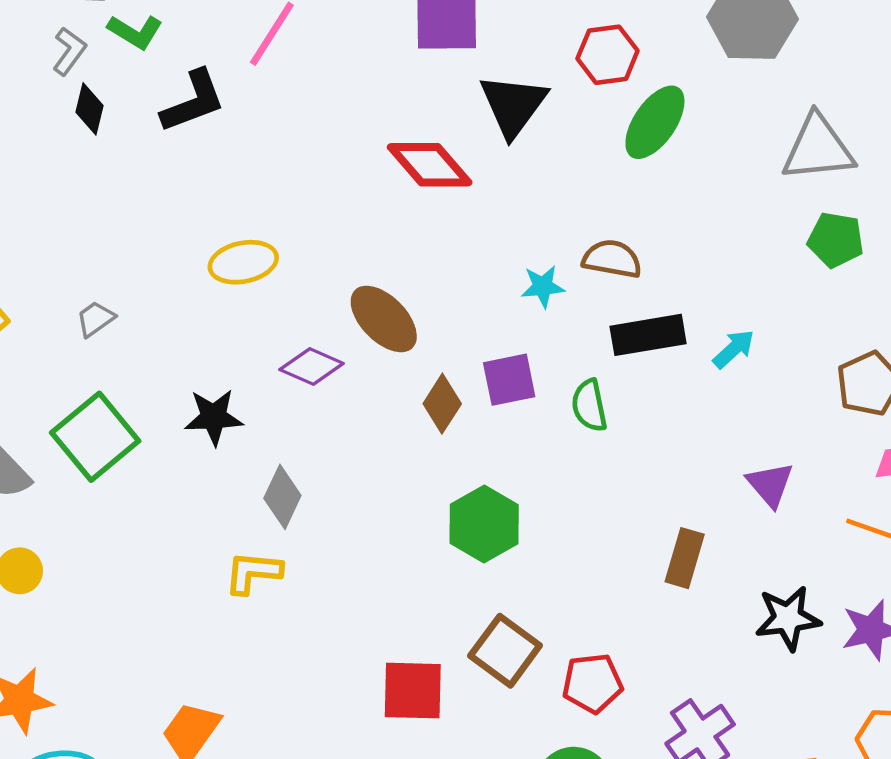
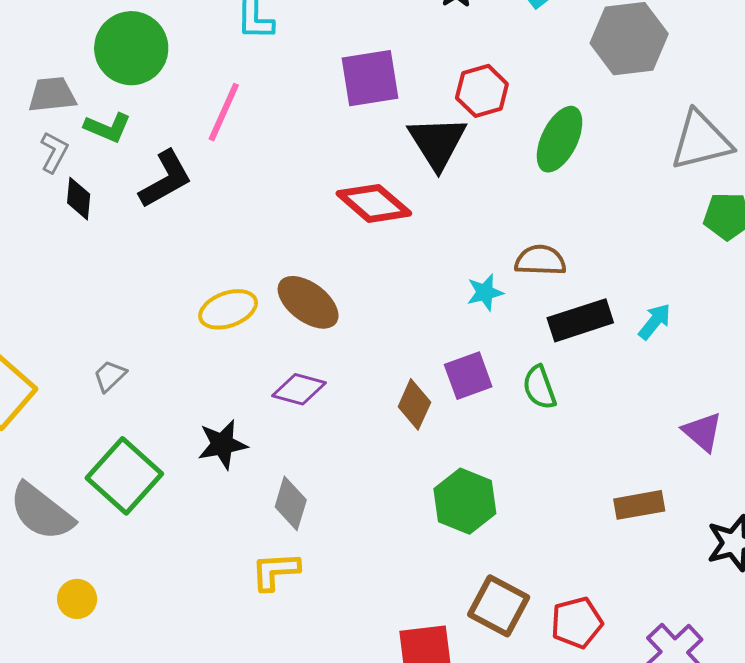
red hexagon: (608, 55) -> (482, 91), moved
brown ellipse: (384, 319) -> (308, 302), moved
brown rectangle: (685, 558) -> (639, 505), turned 72

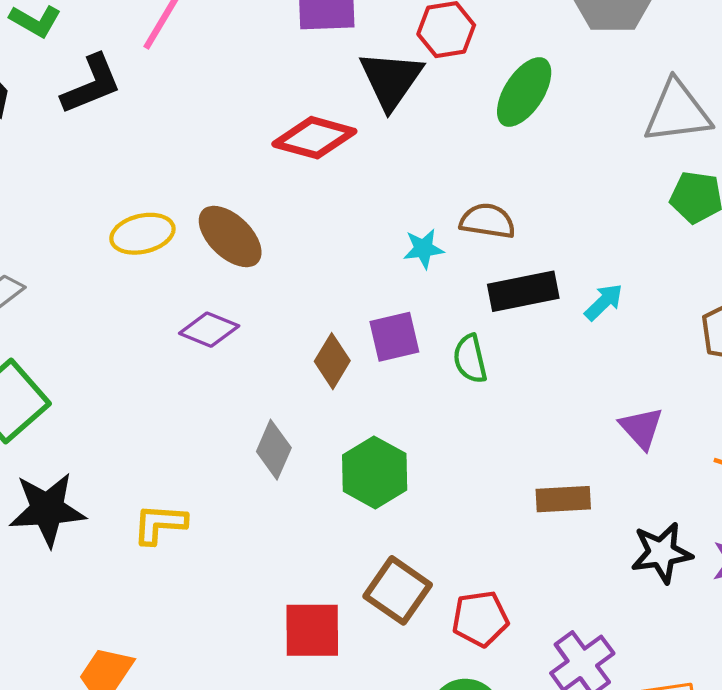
red diamond: (374, 203) -> (314, 138), turned -32
black star: (222, 444) -> (47, 509), moved, size x1.4
gray diamond: (291, 503) -> (274, 450), moved

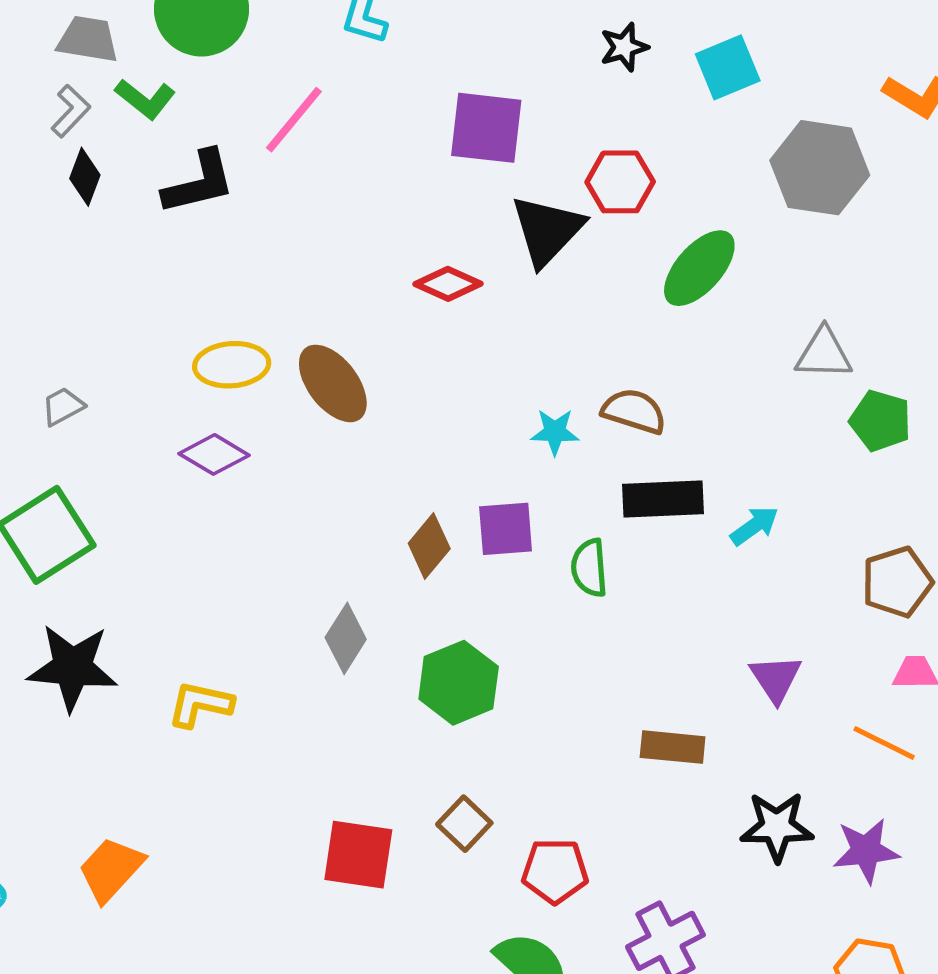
gray triangle: (677, 112) -> (824, 353), moved, size x0.7
red diamond: (314, 138) -> (448, 284), size x0.7
purple diamond: (209, 330) -> (214, 454), moved
brown square: (398, 590) -> (464, 824), size x0.7

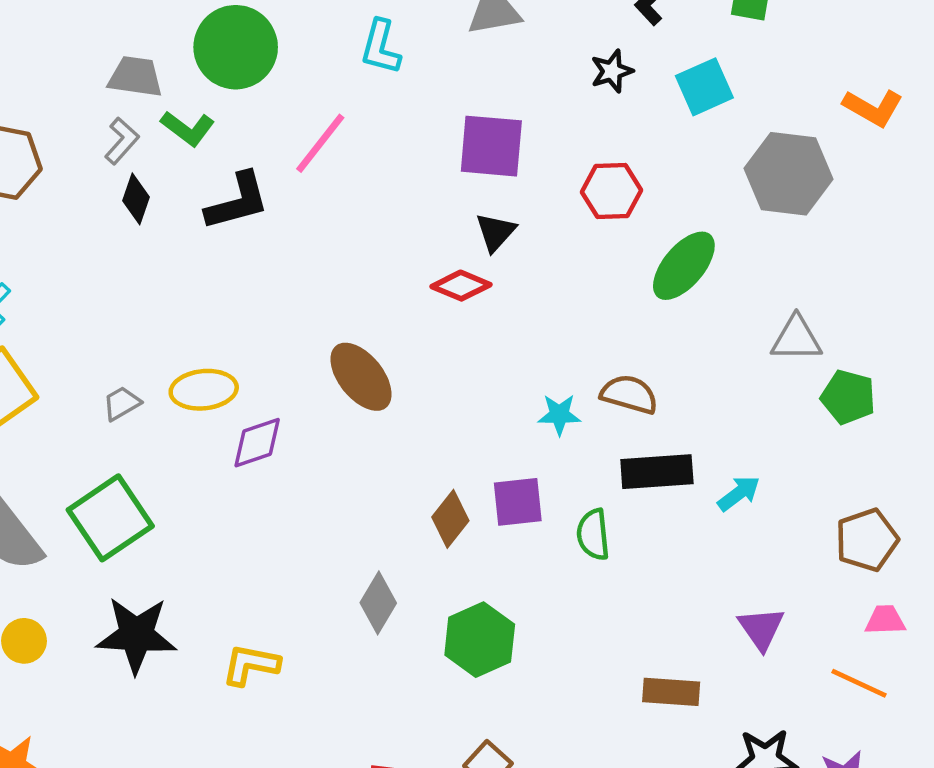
black triangle: (547, 230) -> (496, 232), moved, size x0.6
yellow ellipse: (232, 365) -> (204, 390), moved
purple diamond: (214, 454) -> (257, 443), turned -48

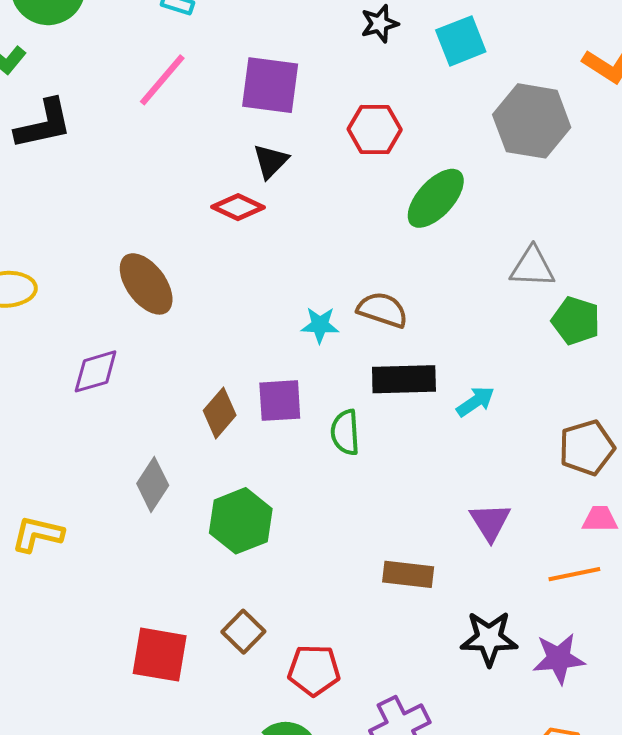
pink line: (320, 143) -> (162, 80), moved
purple diamond: (257, 443) -> (96, 371), moved
orange line: (859, 683) -> (574, 574), turned -39

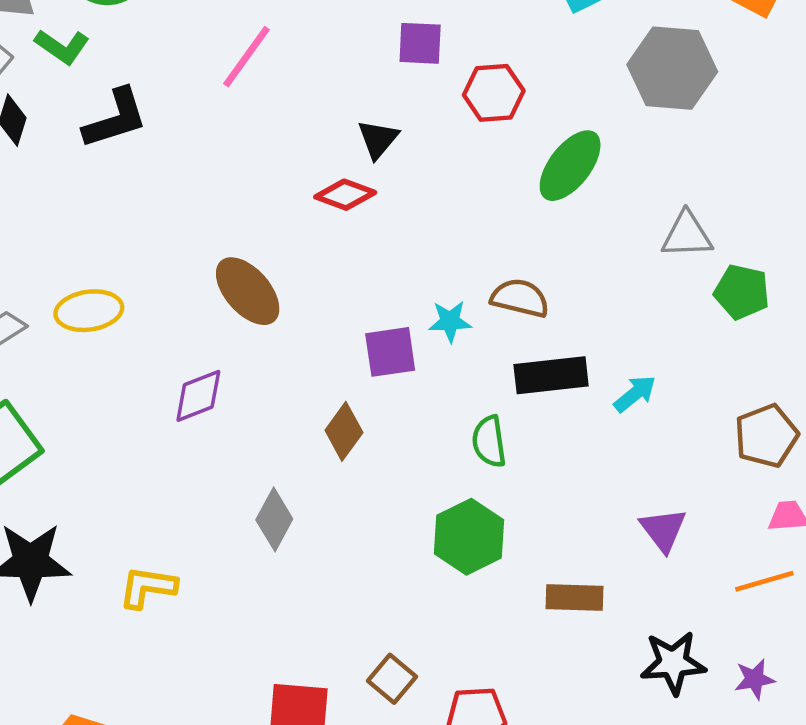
purple square: (270, 85) -> (420, 43), moved, size x0.7
purple square: (280, 401) -> (390, 352), moved
green hexagon: (241, 521) -> (469, 537), moved
purple star: (559, 658) -> (755, 679), size x0.7

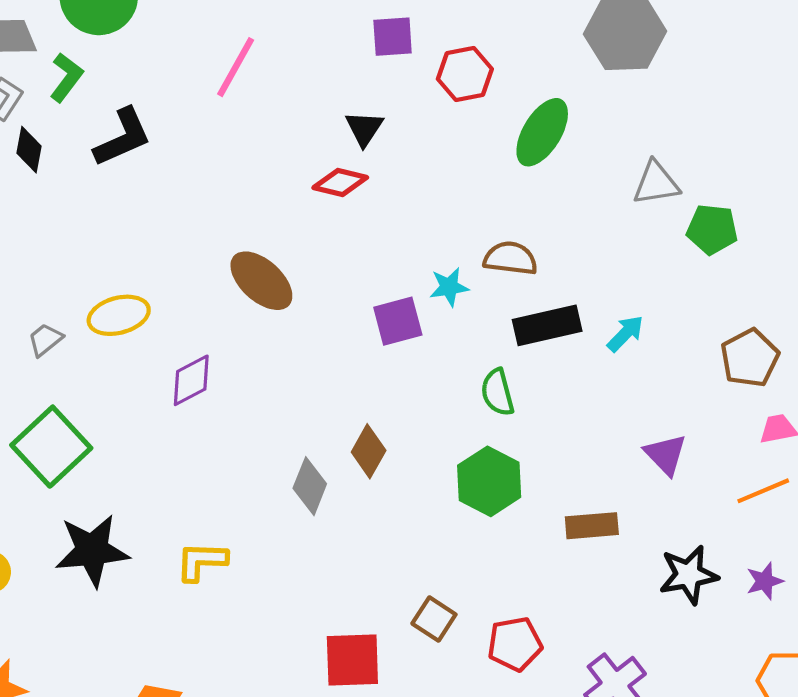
green L-shape: (62, 47) -> (66, 77), turned -81
purple diamond: (198, 396) -> (191, 380), moved
brown diamond: (344, 431) -> (369, 451), moved

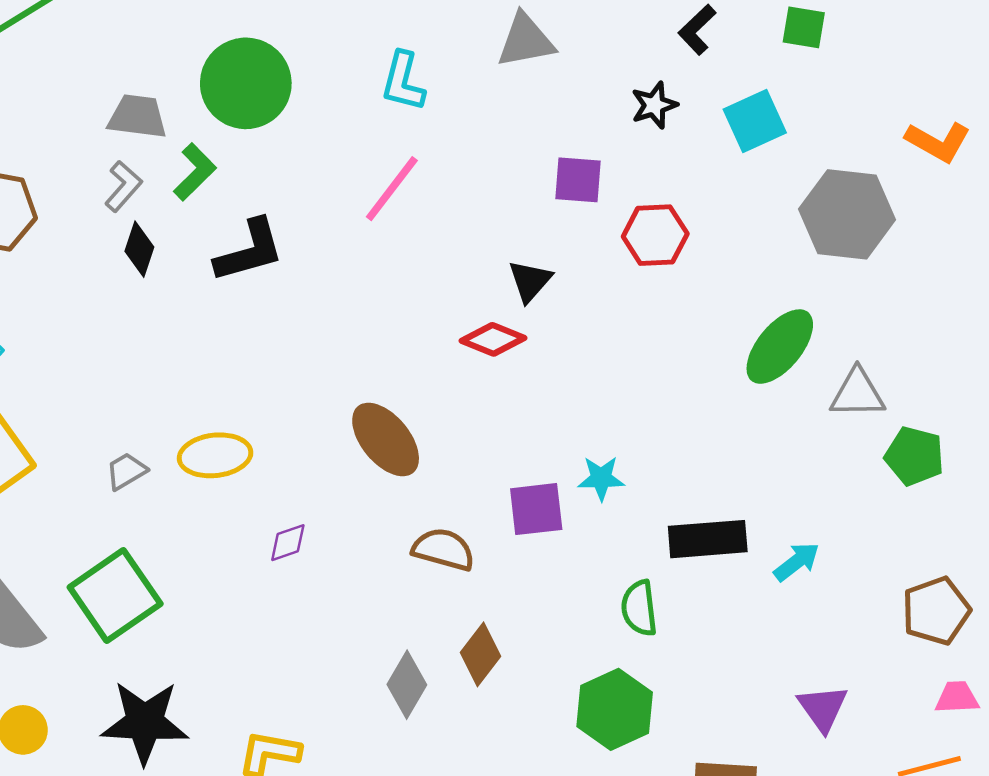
green ellipse: (542, 132) -> (780, 347), moved
brown semicircle: (510, 258) -> (443, 549), moved
purple diamond: (191, 380) -> (288, 543), size x0.7

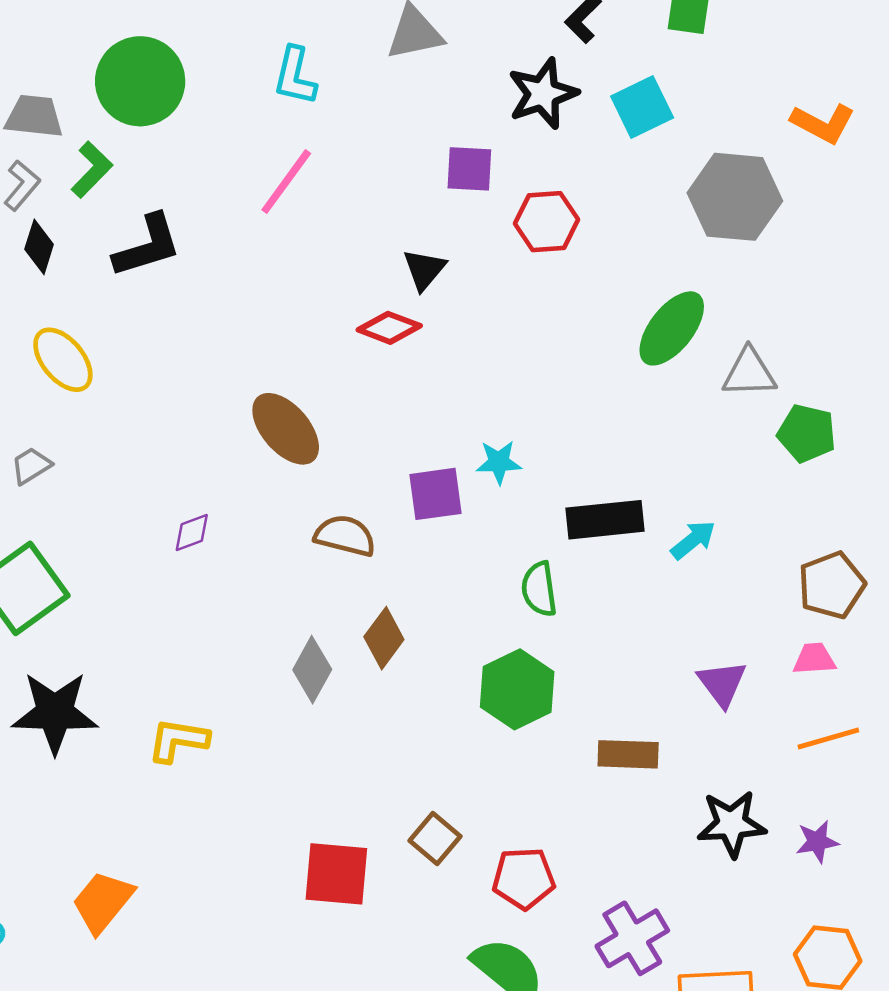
black star: (654, 105) -> (543, 94), size x1.5
yellow ellipse: (215, 455) -> (63, 360), moved, turned 58
pink trapezoid: (957, 698) -> (814, 659), moved

